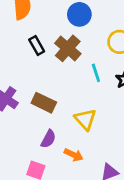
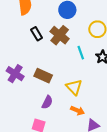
orange arrow: (74, 155) -> (78, 111), moved

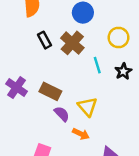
purple semicircle: (47, 102) -> (62, 114), moved, turned -72
orange arrow: (78, 111) -> (81, 134), moved

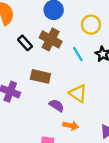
brown rectangle: (50, 91) -> (40, 76), moved
orange arrow: (81, 134) -> (71, 126), moved

